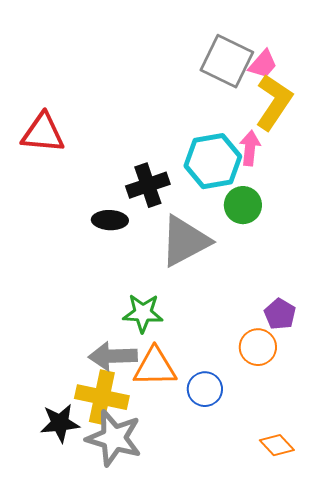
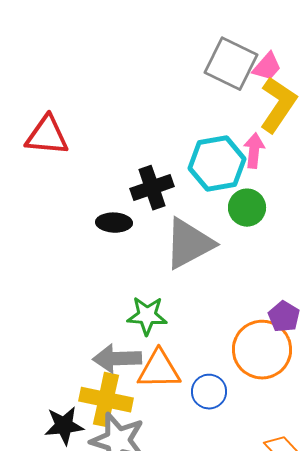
orange circle: (258, 347) -> (262, 350), size x1.6

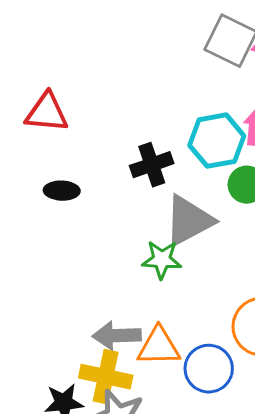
black ellipse: (114, 223) -> (62, 191), moved
green star: (147, 316) -> (162, 260), moved
blue circle: (209, 392) -> (209, 369), size x1.4

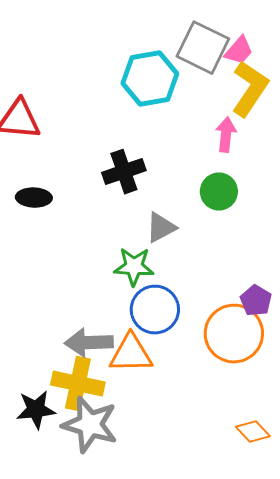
cyan hexagon: (217, 141) -> (150, 79), moved
gray triangle: (189, 221) -> (161, 228), size x0.6
blue circle: (209, 369) -> (155, 310), moved

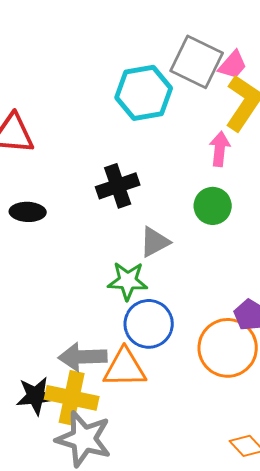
black star: (36, 410) -> (36, 396), moved

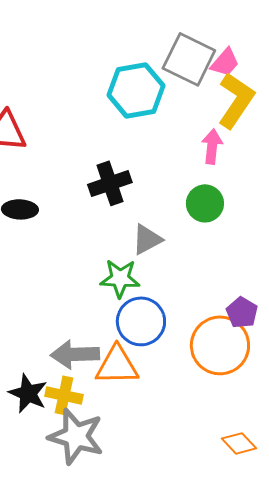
black star: (36, 396) -> (28, 393), turned 30
yellow cross: (72, 398) -> (64, 395), size x0.7

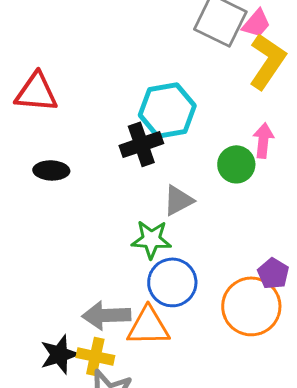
cyan hexagon: (136, 90) -> (167, 110), moved
pink arrow: (212, 146) -> (263, 140), moved
black star: (28, 393) -> (59, 354), turned 30

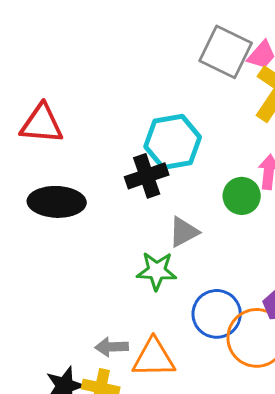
black ellipse: (51, 170) -> (57, 202), size x1.6
blue circle: (172, 282) -> (217, 314), moved
gray arrow: (106, 315) -> (112, 347), size x0.7

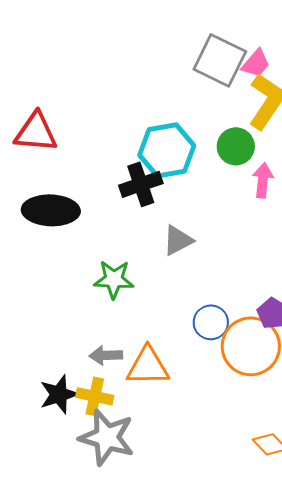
green circle: (242, 196) -> (236, 146), moved
green star: (157, 271) -> (114, 279), moved
blue circle: (217, 314) -> (211, 322), size x0.7

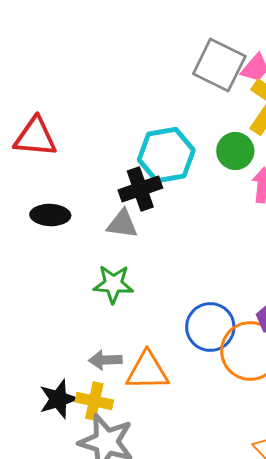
black ellipse: (51, 210) -> (50, 215), size x0.7
gray triangle: (178, 240) -> (122, 224), moved, turned 36
blue circle: (211, 322) -> (210, 327), size x1.4

